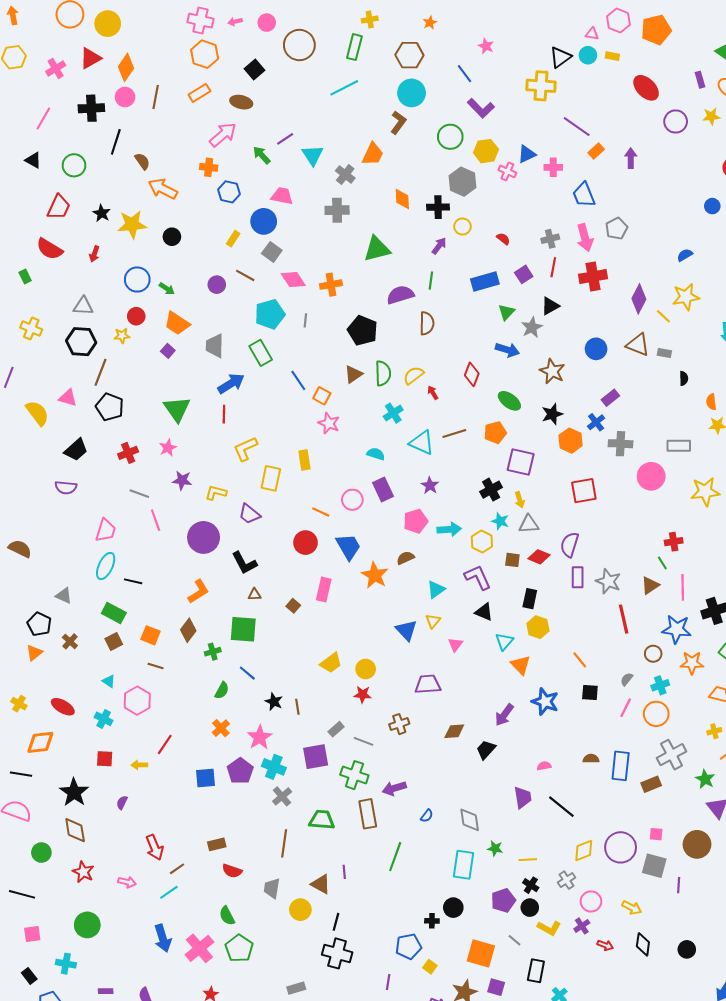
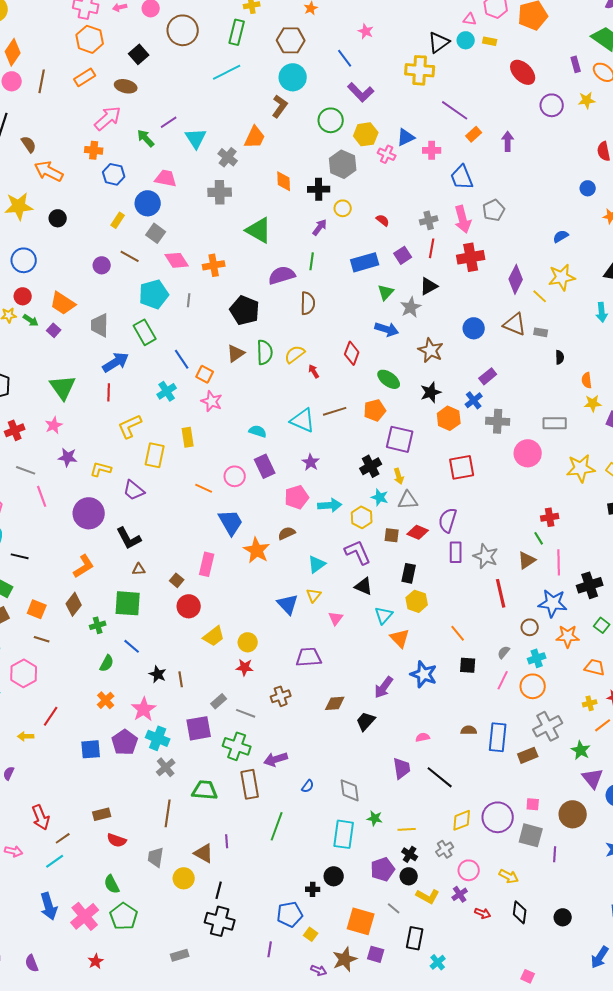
green triangle: (377, 249) -> (259, 230), turned 44
green arrow: (167, 289) -> (31, 320), moved
cyan cross: (393, 413) -> (167, 391), moved
red circle: (305, 543) -> (189, 606), moved

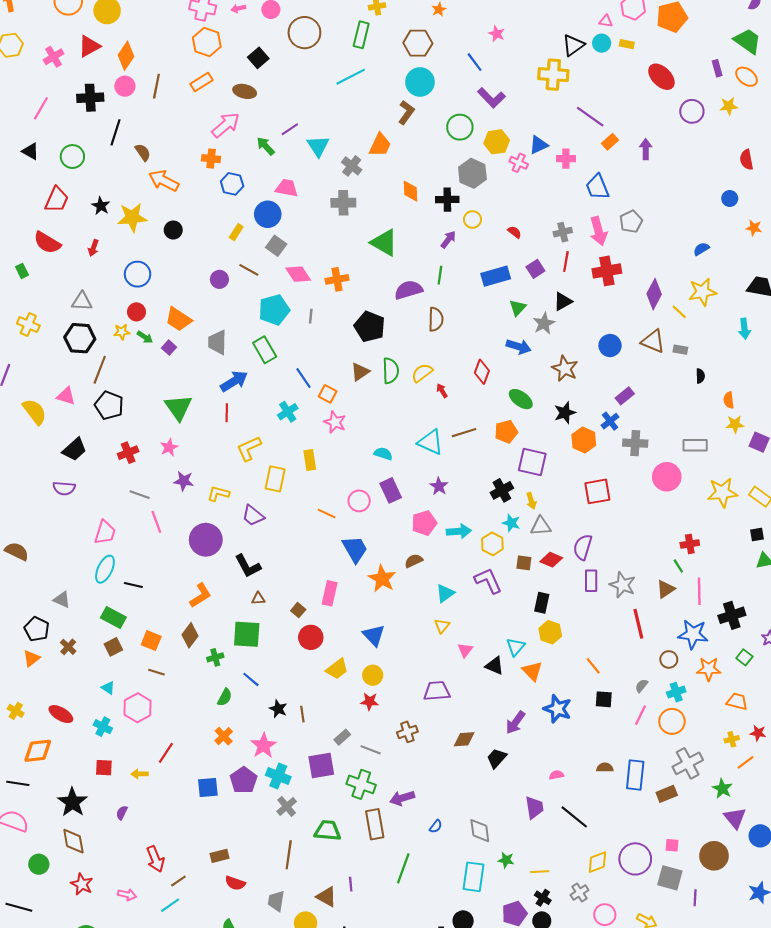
black triangle: (364, 586) -> (495, 666), moved
blue triangle: (288, 604) -> (374, 635), moved

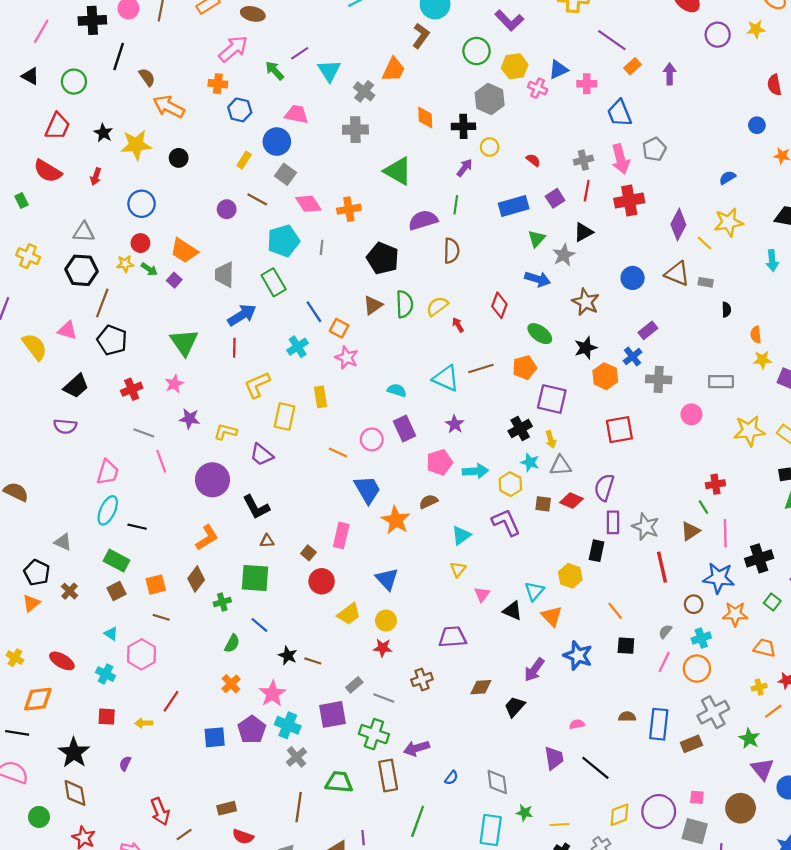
pink circle: (667, 477) -> (691, 414), size x0.7
black rectangle: (542, 603) -> (597, 551), moved
orange square: (151, 641) -> (156, 585), turned -36
brown line: (302, 714) -> (313, 661), turned -63

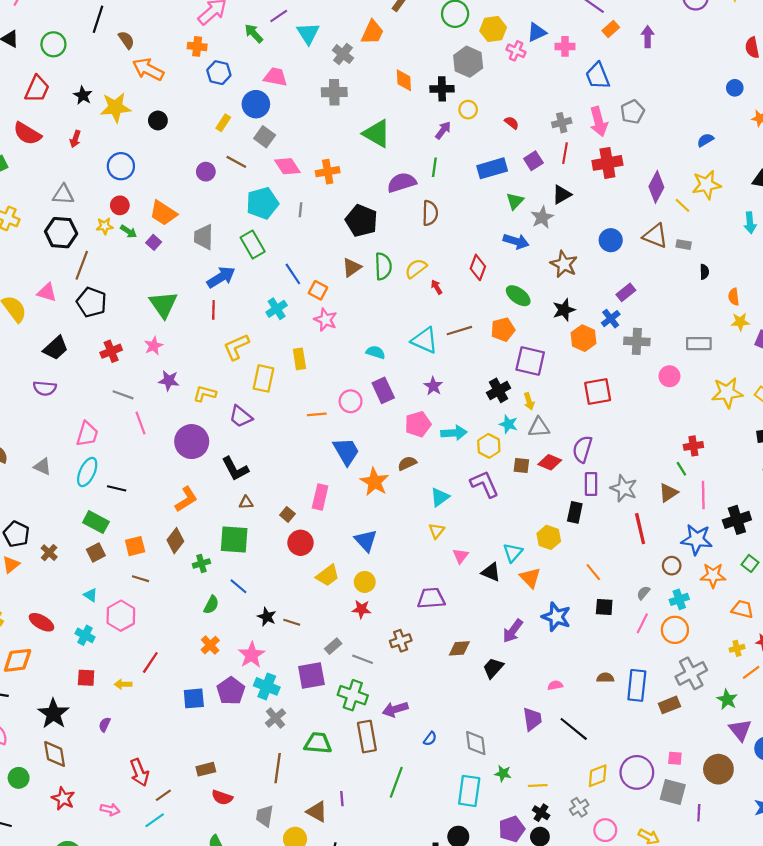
orange line: (338, 453) -> (317, 414), turned -30
gray triangle: (63, 542) -> (43, 467), moved

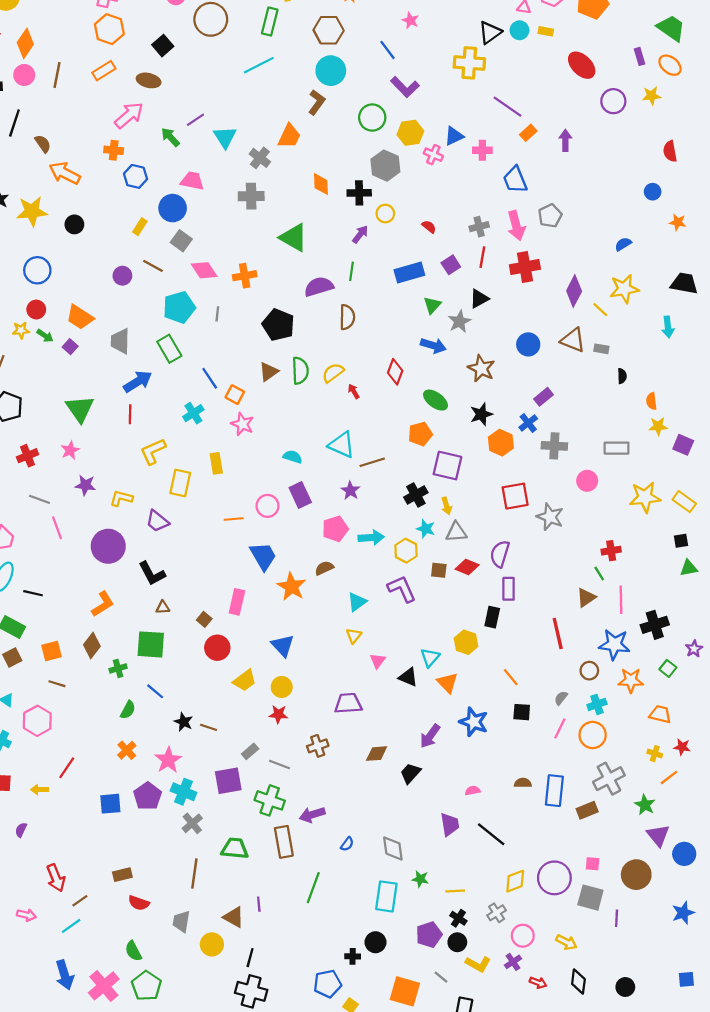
brown line: (459, 331) -> (372, 462), moved
gray star: (624, 488) -> (550, 517), moved
yellow cross: (737, 648) -> (655, 754), turned 32

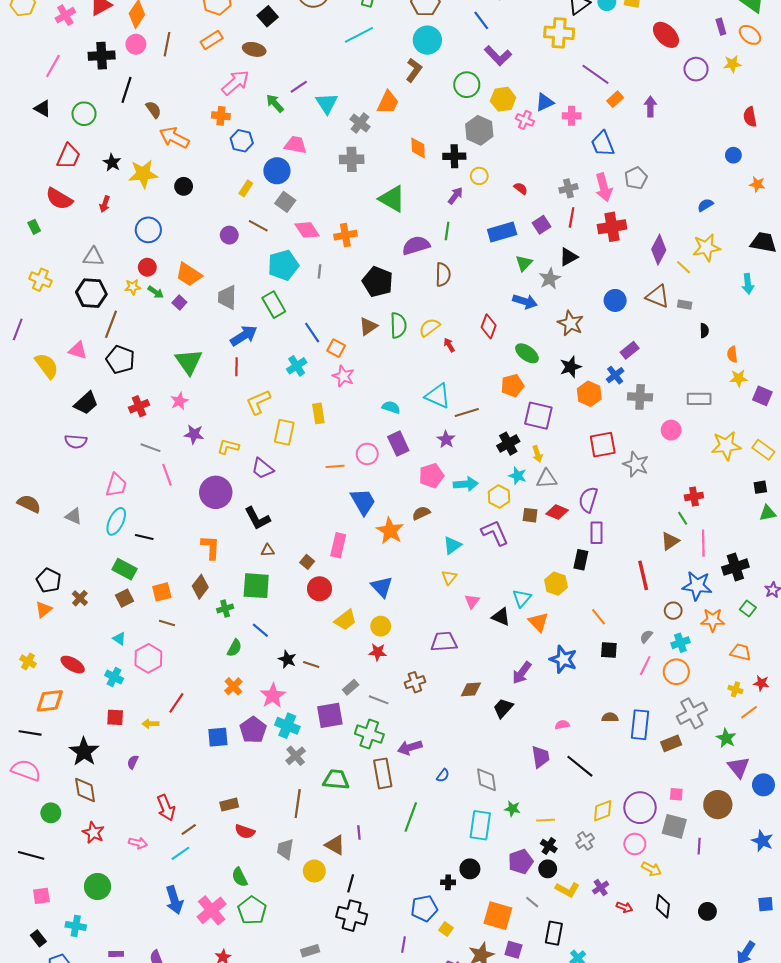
orange L-shape: (103, 604) -> (211, 547), turned -55
blue star: (683, 913) -> (762, 841), turned -30
pink circle: (523, 936) -> (635, 844), moved

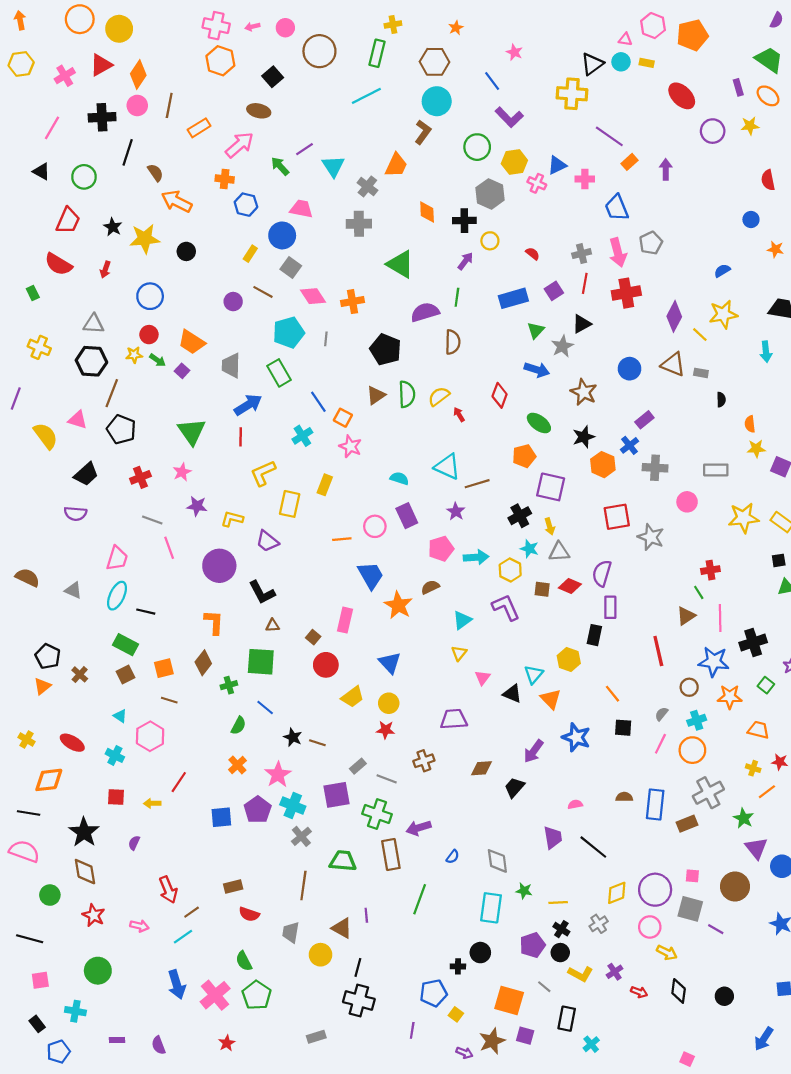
orange rectangle: (212, 40) -> (199, 128), moved
yellow rectangle: (318, 413) -> (325, 485), turned 30
purple line: (699, 846) -> (716, 929), turned -63

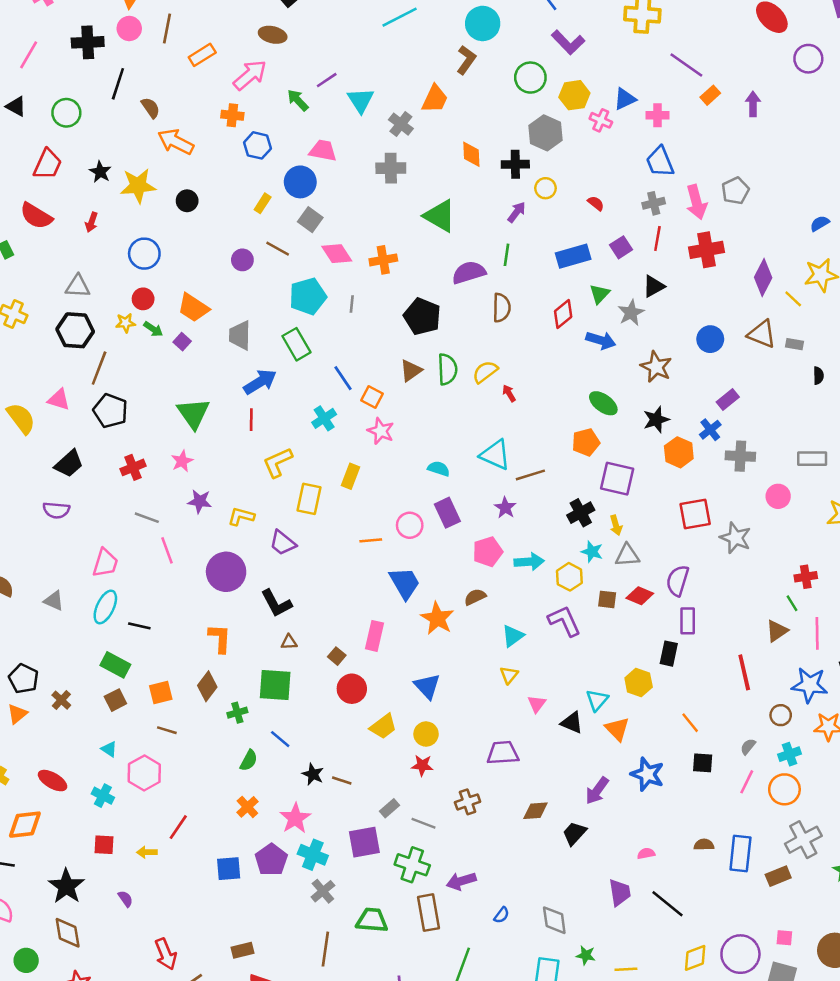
blue trapezoid: (617, 208) -> (660, 162), moved
red diamond: (500, 395) -> (563, 314), moved, turned 30
purple semicircle: (134, 843) -> (125, 899), turned 120

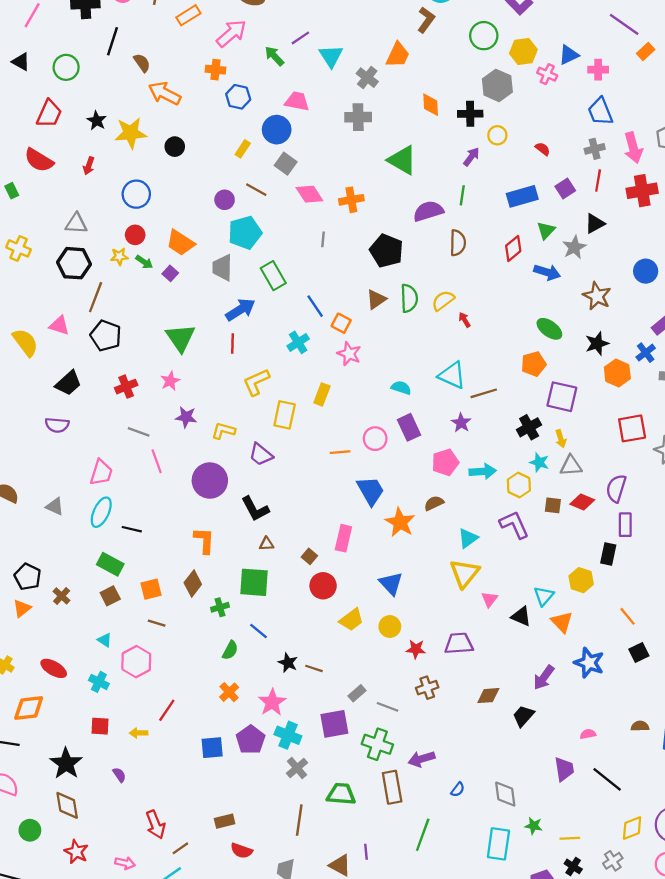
cyan pentagon: (308, 296) -> (245, 233), moved
yellow triangle: (509, 675) -> (465, 573), size x1.8
black square: (703, 763) -> (639, 653), turned -30
red star: (422, 765) -> (416, 649), moved

